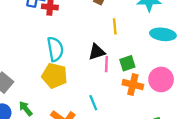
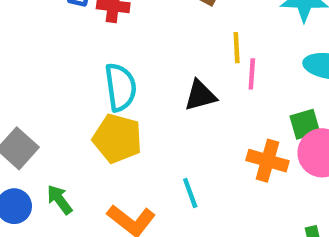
green square: (127, 63) -> (305, 124), moved
pink line: (106, 64) -> (252, 74), moved

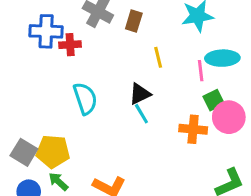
pink line: (252, 74) -> (201, 71), moved
yellow pentagon: (117, 138) -> (53, 151), moved
cyan line: (190, 193) -> (141, 114), moved

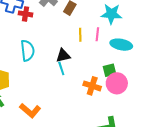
pink line: (201, 71) -> (97, 34), moved

